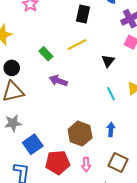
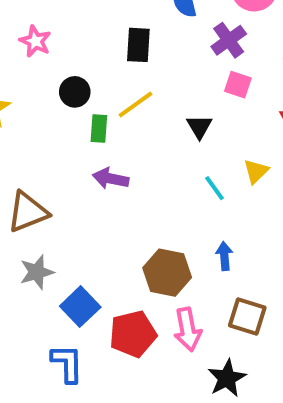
green rectangle: (46, 54) -> (99, 129), moved, turned 56
black circle: (12, 68) -> (75, 92), moved
pink arrow: (86, 164) -> (188, 329), size x1.5

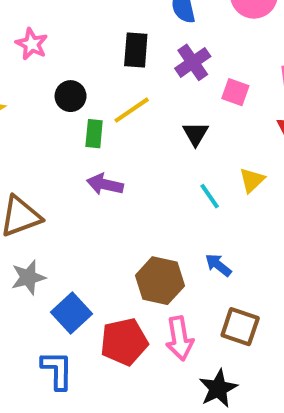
purple cross: (229, 40) -> (193, 62), moved
blue arrow: (224, 256) -> (218, 265), turned -48

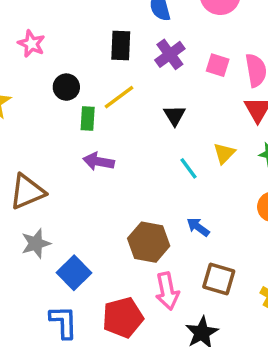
pink square: (235, 92) -> (218, 65), moved
red pentagon: (124, 342) -> (123, 318), moved

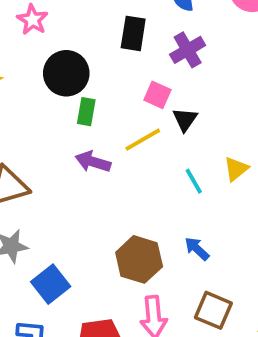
pink square: (218, 65) -> (157, 95), moved
black circle: (66, 87) -> (66, 73), size x1.5
yellow line: (119, 97) -> (143, 140), moved

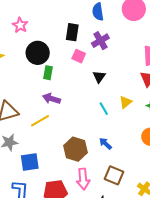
pink square: (157, 95) -> (79, 56), moved
yellow line: (143, 140) -> (40, 121), moved
blue square: (51, 284) -> (30, 162), turned 30

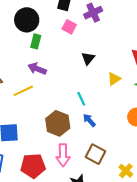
black triangle: (99, 77) -> (88, 58), moved
cyan line: (104, 109) -> (81, 99), moved

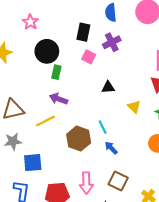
black triangle: (88, 58) -> (108, 87), turned 48
yellow triangle: (114, 79) -> (134, 107), turned -40
brown hexagon: (58, 123) -> (79, 139), moved

